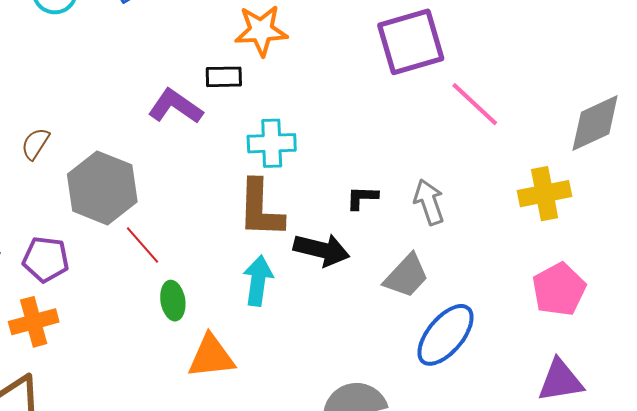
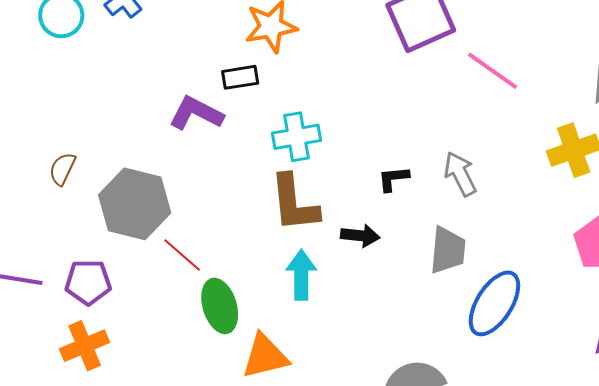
black arrow: (322, 250) -> (360, 236), size x0.7
gray trapezoid: (406, 276) -> (448, 250), turned -30
green ellipse: (173, 301) -> (220, 306), size x1.4

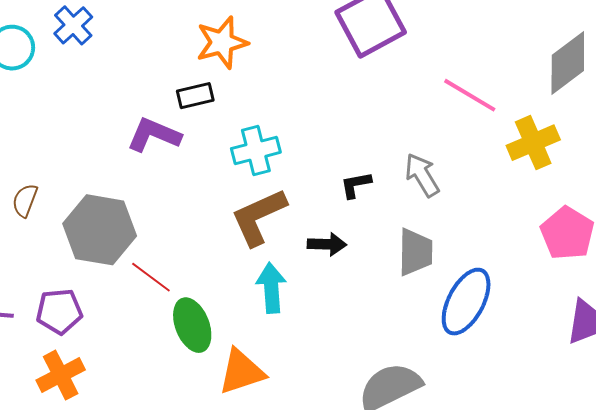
pink line: (493, 71) -> (470, 95), moved
brown L-shape: (294, 203) -> (259, 217), turned 76

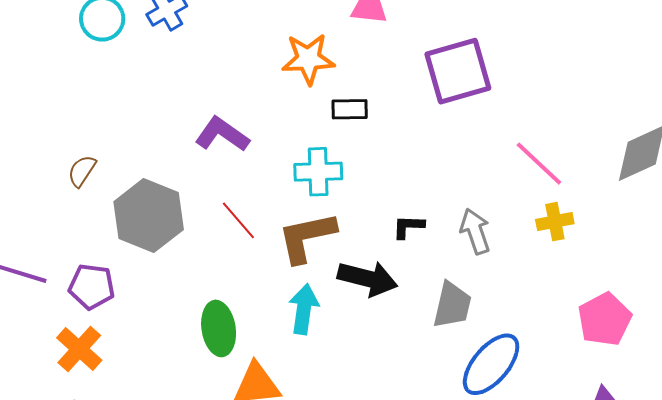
black rectangle: (195, 96) -> (350, 109), moved
yellow cross: (533, 143) -> (555, 222), moved, size x0.7
black arrow: (327, 244) -> (367, 278), size x1.5
red line: (151, 277) -> (238, 220), moved
orange cross: (61, 375) -> (79, 349), turned -33

